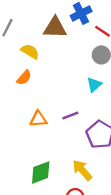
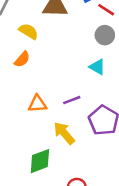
cyan triangle: (94, 85) -> (97, 67), turned -49
yellow arrow: (82, 170) -> (64, 133), moved

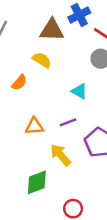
yellow semicircle: (28, 31) -> (42, 60), moved
cyan triangle: (97, 67) -> (79, 91), moved

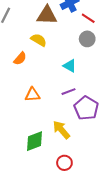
purple line: (68, 122) -> (69, 92), moved
yellow arrow: (61, 155) -> (61, 130), moved

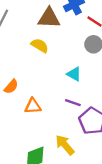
orange semicircle: (20, 59) -> (11, 87), moved
purple line: (69, 92) -> (73, 103), turned 40

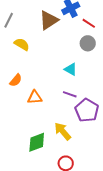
brown triangle: (49, 18) -> (49, 20), turned -35
yellow semicircle: (40, 45) -> (22, 44), moved

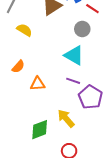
gray circle: (88, 43) -> (82, 29), moved
cyan triangle: (71, 69) -> (74, 55), size x1.5

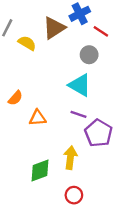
yellow semicircle: (24, 30) -> (27, 43), moved
yellow arrow: (66, 118) -> (70, 158), turned 48

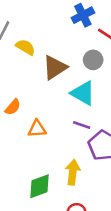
brown triangle: (54, 28) -> (55, 68), moved

